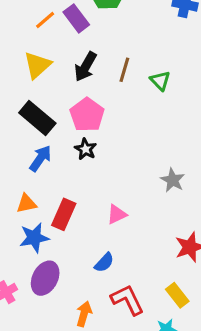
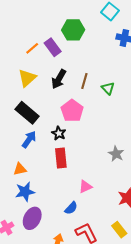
pink pentagon: (87, 115) -> (72, 111), moved
red rectangle: (64, 214) -> (61, 158), moved, turned -30
pink triangle: (117, 214) -> (85, 187), moved

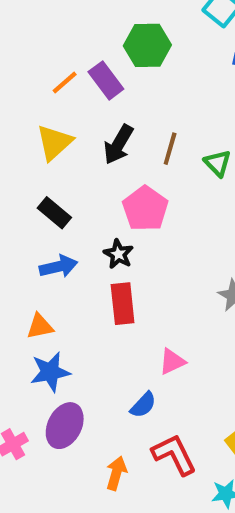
black rectangle: (27, 113) -> (54, 213), size x0.7
blue arrow: (29, 139) -> (58, 266), turned 42

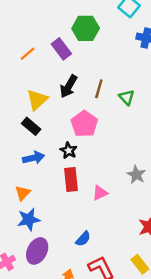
orange line: (65, 83) -> (27, 54), moved
yellow triangle: (54, 142) -> (37, 100), moved
orange triangle: (40, 326) -> (23, 193), turned -35
pink triangle: (172, 362) -> (100, 193), moved

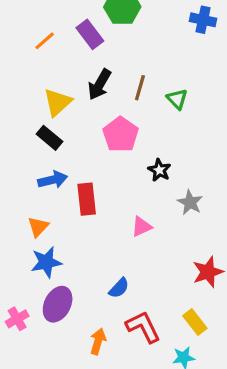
black star: (69, 151) -> (159, 170), moved
red rectangle: (71, 180) -> (87, 199), moved

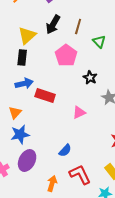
green triangle: (177, 99) -> (99, 41), moved
black rectangle: (49, 138) -> (22, 57), turned 56
red rectangle: (87, 199) -> (45, 95), turned -66

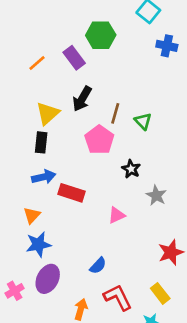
brown line: (78, 26) -> (115, 113), moved

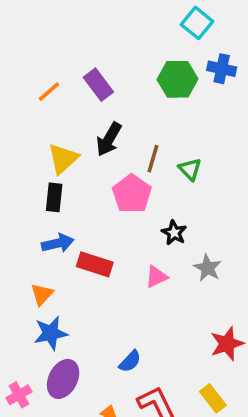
green hexagon: (101, 35) -> (178, 79), moved
pink triangle: (117, 215) -> (156, 277), moved

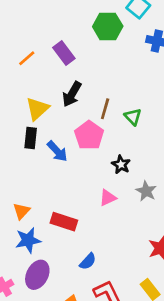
green hexagon: (178, 79) -> (108, 26), moved
blue arrow: (58, 243) -> (57, 151), moved, turned 60
red rectangle: (95, 264) -> (64, 222), moved

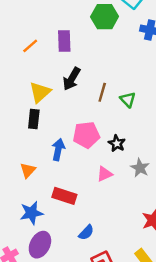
purple rectangle: (64, 53) -> (64, 41), turned 35
pink pentagon: (89, 135) -> (86, 135), moved, turned 30
blue arrow: (57, 151) -> (58, 150), moved, turned -125
orange triangle: (21, 211) -> (28, 170), moved

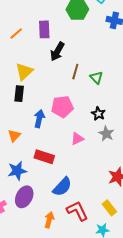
black arrow: (72, 79) -> (57, 51), moved
black star: (117, 143) -> (98, 114), moved
blue semicircle: (86, 232) -> (62, 187), size x1.5

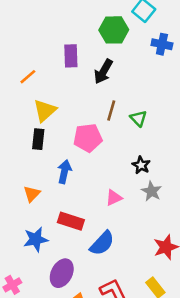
orange line: (16, 33) -> (28, 77), moved
black arrow: (57, 51) -> (103, 72), moved
pink pentagon: (62, 107) -> (88, 138), moved
blue semicircle: (62, 187) -> (102, 243), moved
purple ellipse: (24, 197) -> (62, 273), moved

